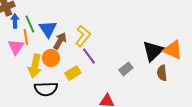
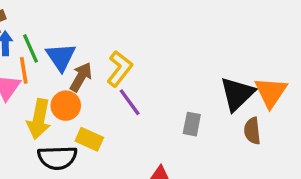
orange triangle: (173, 50) -> (271, 92), turned 40
gray rectangle: (126, 69) -> (192, 124), turned -40
yellow rectangle: (73, 73) -> (89, 139), moved, turned 56

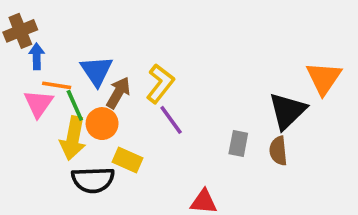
green line: (30, 48) -> (75, 105), moved
orange line: (24, 70) -> (57, 85), turned -72
orange triangle: (271, 92) -> (324, 78), moved
brown semicircle: (252, 131) -> (278, 151), moved

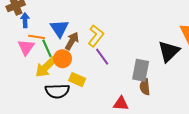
yellow arrow: (73, 138) -> (46, 67), turned 35
gray rectangle: (238, 144) -> (141, 70), size x1.5
brown semicircle: (278, 151) -> (145, 87), moved

